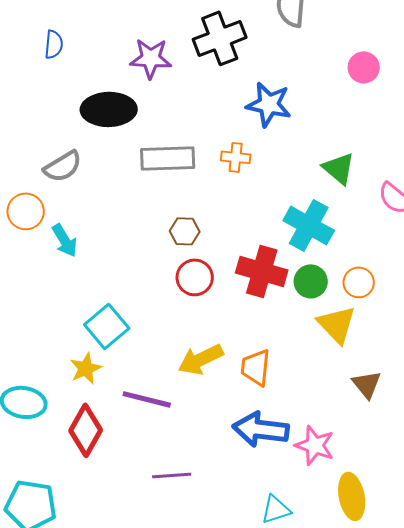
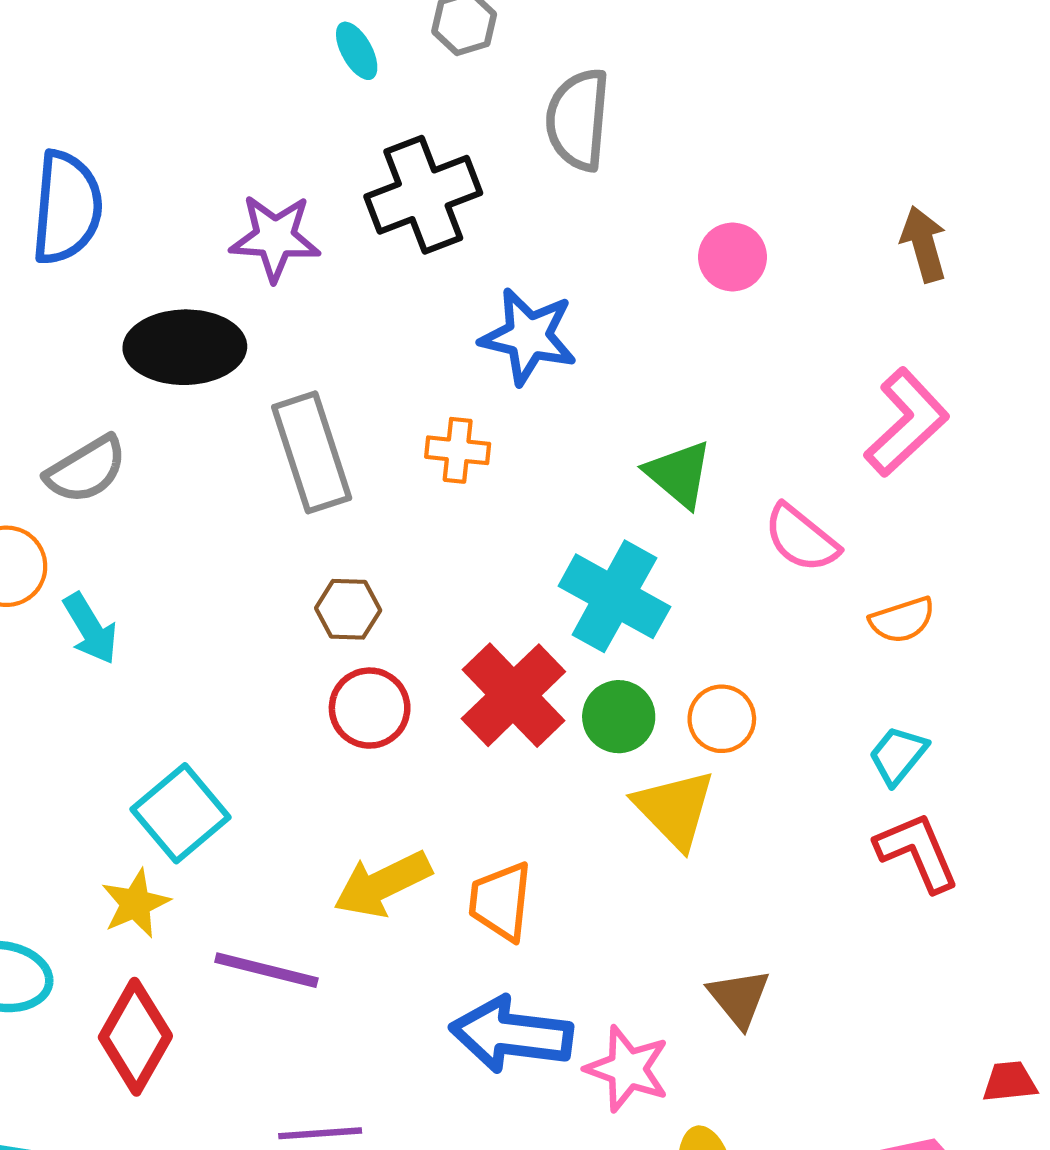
blue semicircle: (54, 44) -> (67, 208), size x1.8
gray rectangle: (168, 158) -> (312, 452), turned 74
red cross: (262, 271) -> (513, 695), turned 30
brown triangle: (367, 384) -> (739, 998), moved

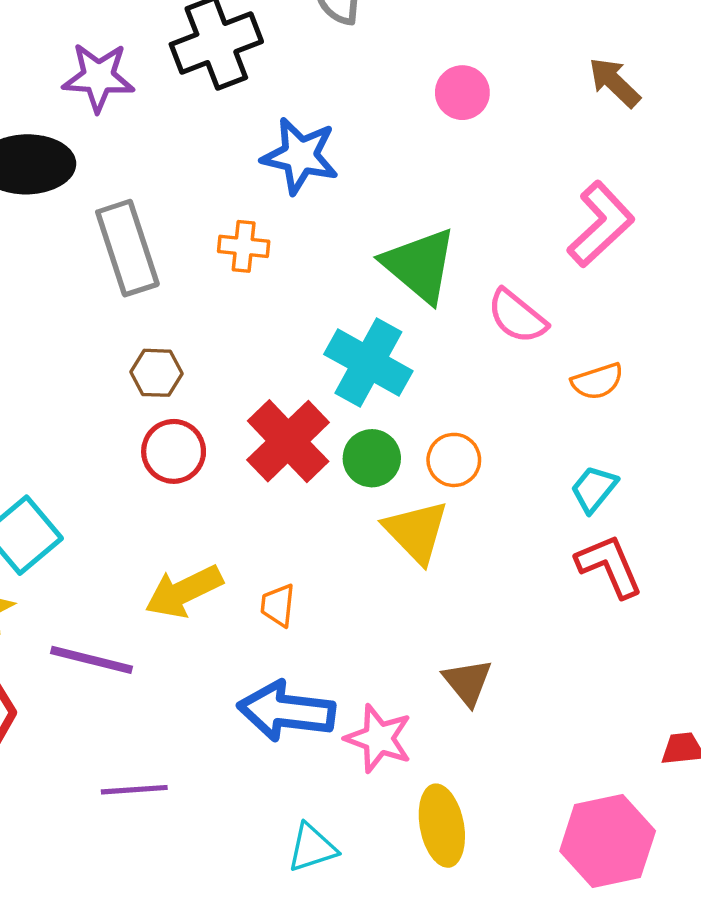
brown arrow: (924, 244) -> (614, 82), turned -30
green triangle: (679, 474) -> (420, 265), size x1.4
orange trapezoid: (501, 901) -> (278, 605), size x0.7

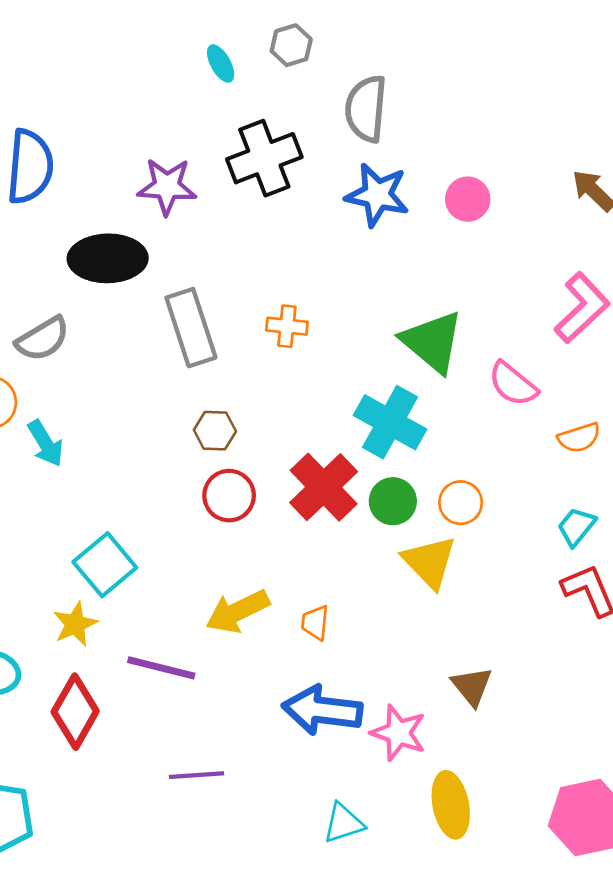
blue star: (300, 156) -> (377, 195), moved

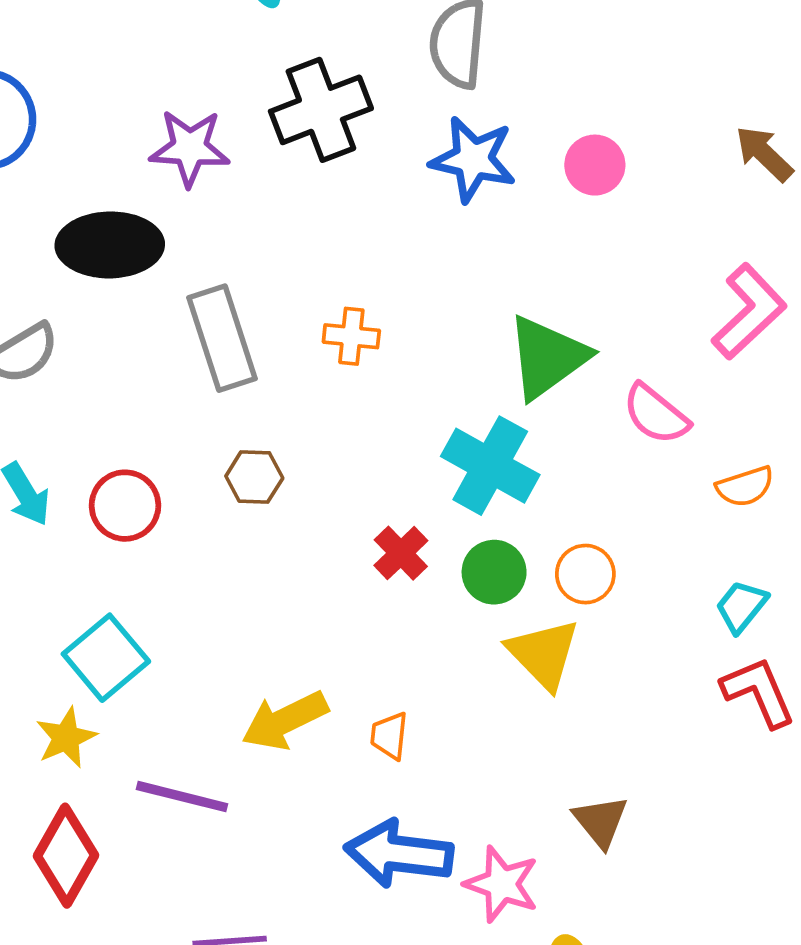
green triangle: (432, 342) -> (547, 357), turned 44
red cross: (324, 487) -> (401, 553), size x0.6
red circle: (229, 496) -> (125, 506), moved

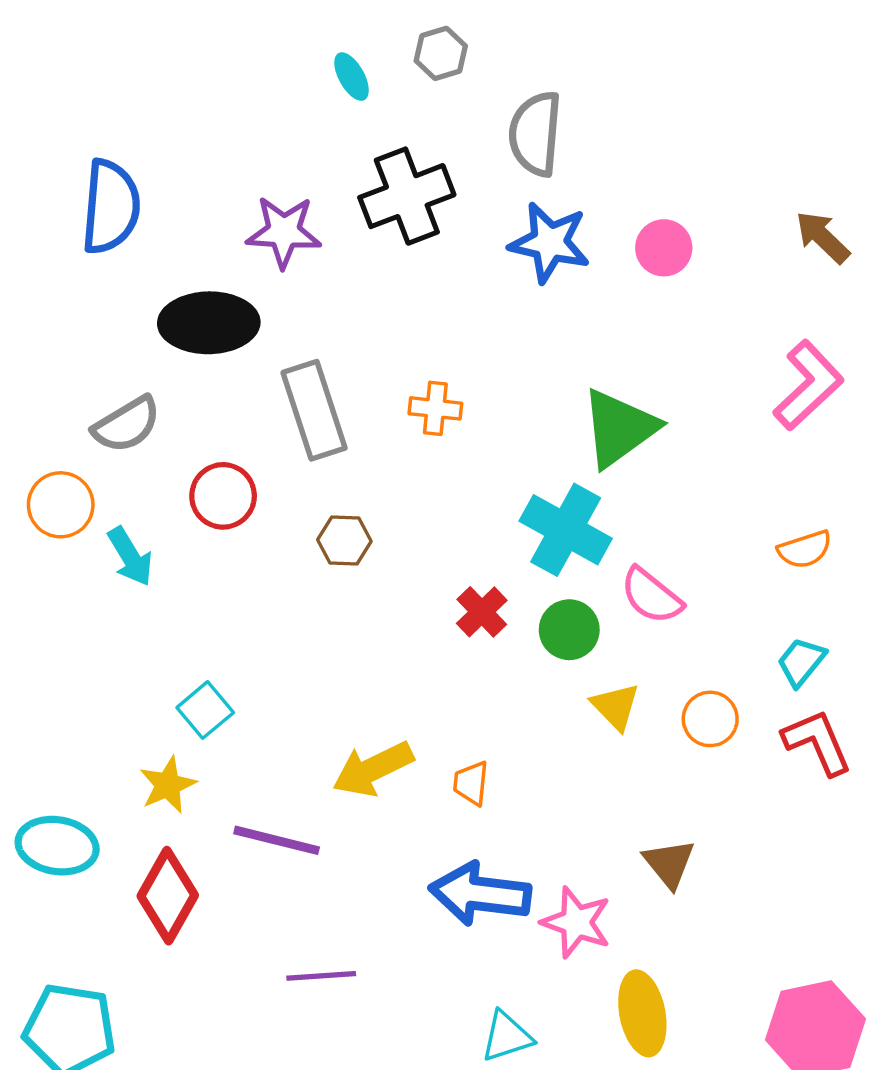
pink semicircle: (656, 414) -> (651, 596), moved
red circle: (125, 506) -> (223, 496), moved
orange circle: (585, 574) -> (710, 719), moved
yellow triangle: (543, 654) -> (616, 706), size x0.7
cyan square: (106, 658) -> (205, 710), size x0.7

